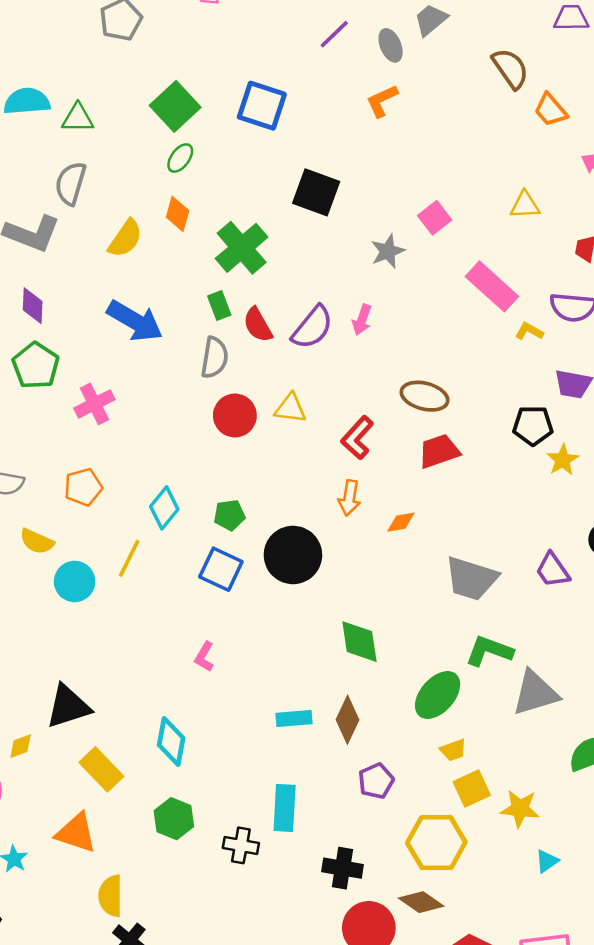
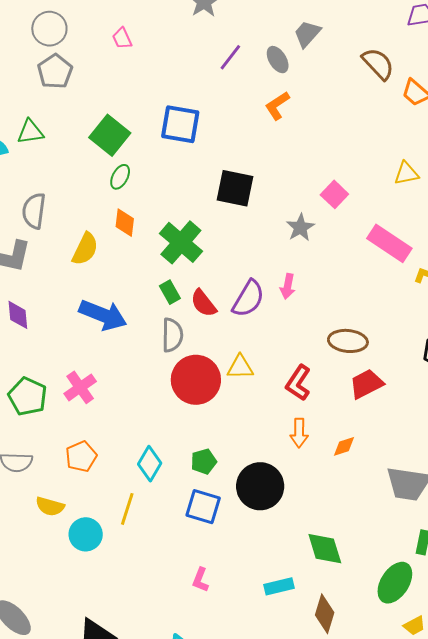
green triangle: (78, 118) -> (30, 132), moved
green pentagon: (36, 366) -> (28, 396), moved
red circle: (235, 415) -> (196, 380), size x1.4
cyan rectangle: (294, 719) -> (279, 586), moved

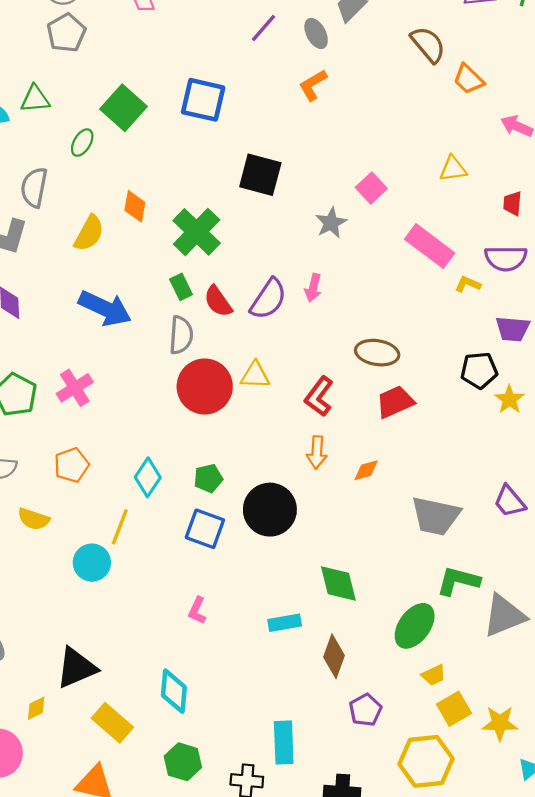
green ellipse: (120, 177) -> (82, 143), moved
cyan circle: (86, 534) -> (92, 563), moved

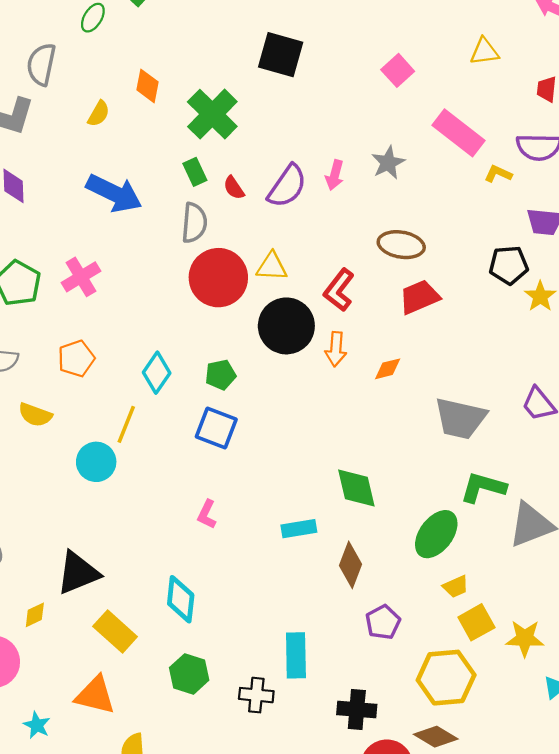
gray star: (331, 223) -> (388, 163), moved
yellow semicircle: (89, 233) -> (99, 114), size x0.7
red semicircle: (218, 301) -> (234, 188), size x0.7
black circle: (270, 510) -> (286, 326), moved

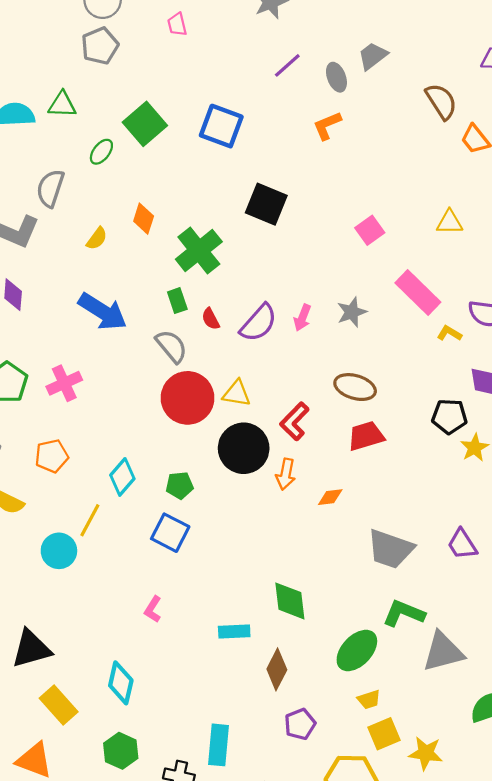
gray semicircle: (194, 223) -> (171, 346), turned -51

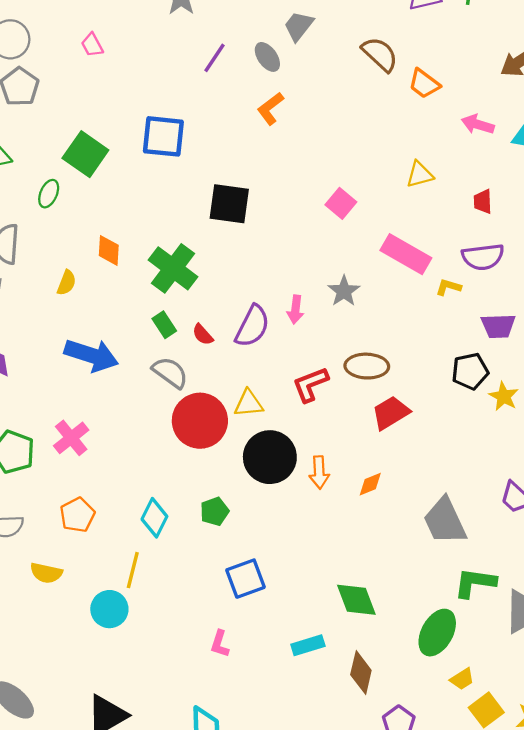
red L-shape: (295, 421) -> (310, 384), moved, turned 39
blue square: (170, 533) -> (246, 579), moved, turned -33
gray trapezoid: (390, 549) -> (445, 521), turned 60

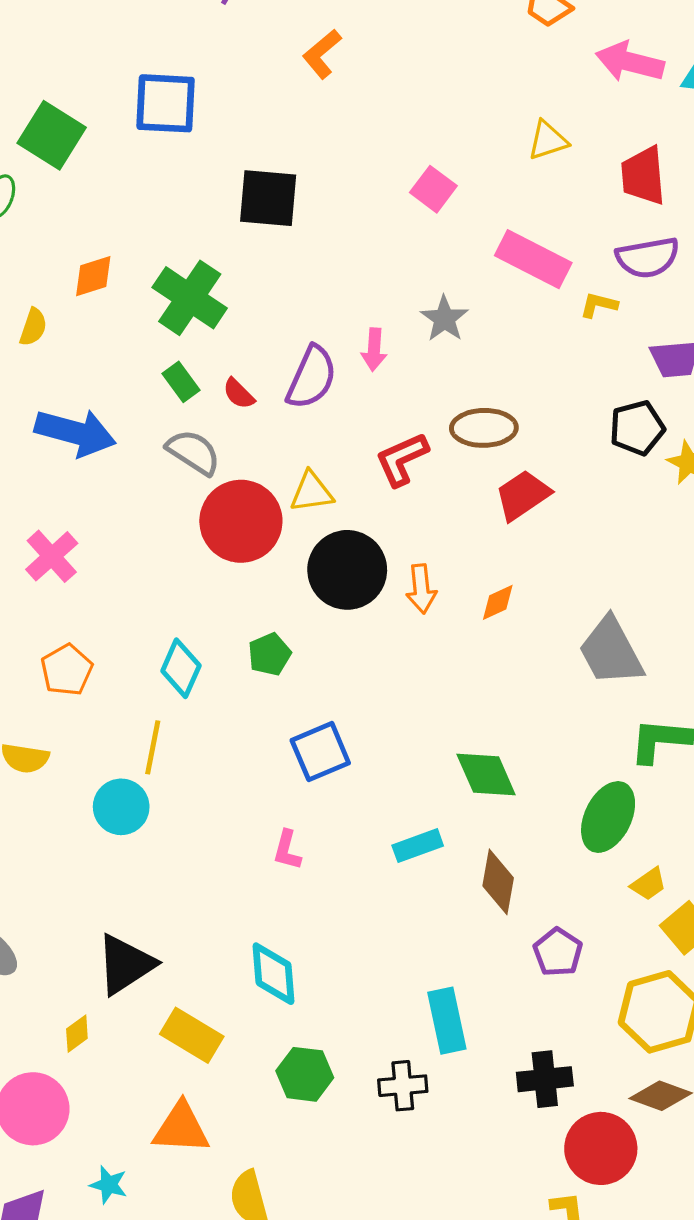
pink arrow: (478, 124) -> (630, 62), size x1.4
red trapezoid: (483, 202) -> (643, 176), size x1.6
orange diamond: (109, 250) -> (93, 276), turned 72

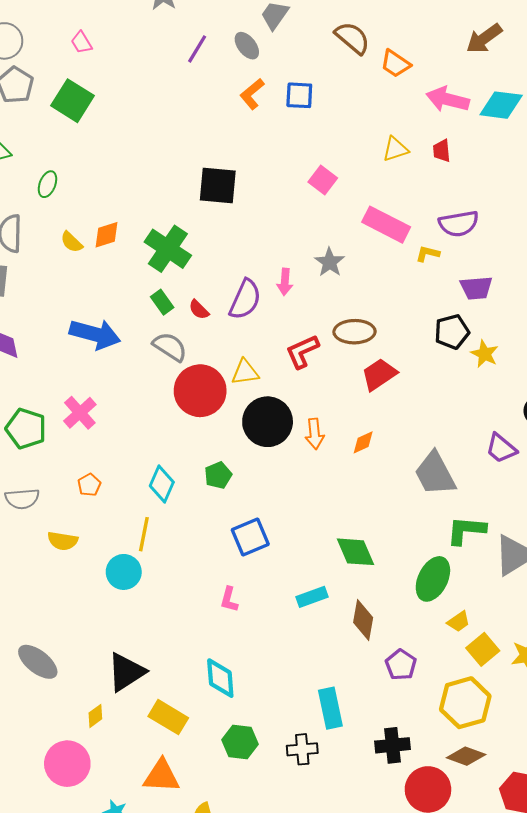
blue square: (166, 103) -> (299, 95), moved, size x0.7
green square: (52, 135) -> (72, 101), moved
red trapezoid: (643, 176) -> (442, 151), moved, size x0.6
yellow semicircle: (33, 327) -> (71, 242), moved, turned 115
orange pentagon: (67, 670) -> (89, 485), size x0.7

